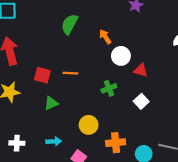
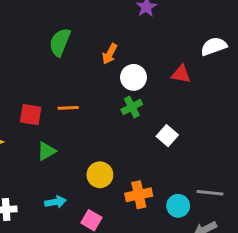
orange arrow: (105, 37) -> (110, 54), turned -112
red triangle: (141, 70) -> (181, 74), moved
green cross: (109, 88) -> (132, 107), moved

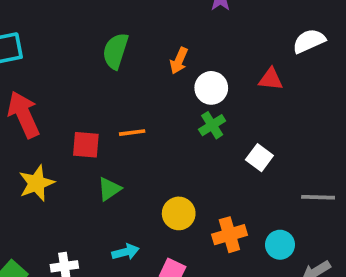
gray line: (210, 193) -> (318, 197), moved

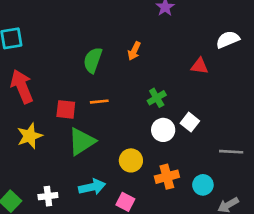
green semicircle: (115, 51) -> (93, 60), moved
white circle: (211, 88) -> (163, 130), moved
green triangle: (109, 189) -> (82, 142), size x1.6
cyan arrow: (126, 252) -> (92, 187), size x1.4

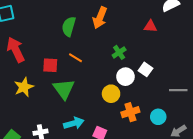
orange arrow: (134, 51) -> (100, 18), size x1.5
orange line: (99, 102) -> (75, 58), turned 40
green triangle: (82, 142) -> (64, 89), turned -30
yellow circle: (131, 160) -> (111, 94), moved

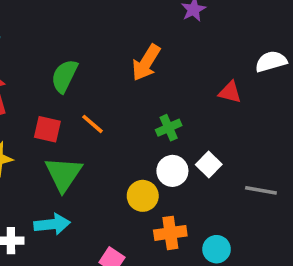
green semicircle: (69, 26) -> (64, 76), moved
gray line: (178, 90) -> (261, 190), moved
cyan arrow: (74, 123) -> (52, 224), moved

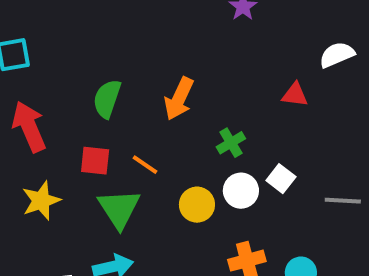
orange arrow: (146, 63) -> (179, 99), moved
orange line: (93, 124) -> (145, 165), moved
yellow circle: (143, 196) -> (197, 205), moved

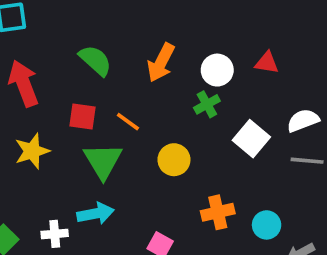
white semicircle: (337, 55) -> (303, 120), moved
green semicircle: (107, 99) -> (95, 60), turned 111
white square: (281, 179) -> (251, 139), size x1.4
white circle: (241, 191) -> (217, 70), moved

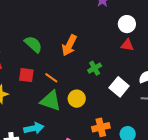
white circle: (217, 70) -> (127, 24), moved
green triangle: (103, 161) -> (51, 101), moved, turned -40

